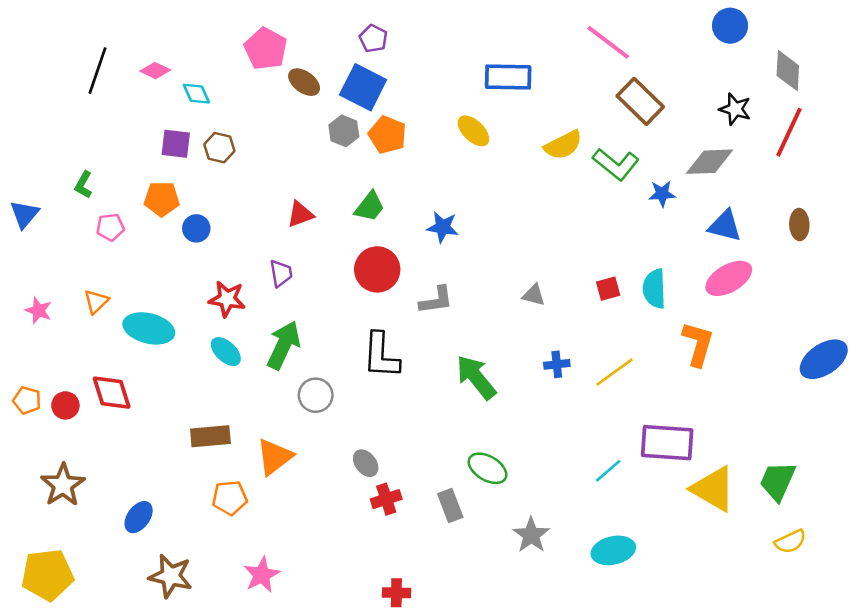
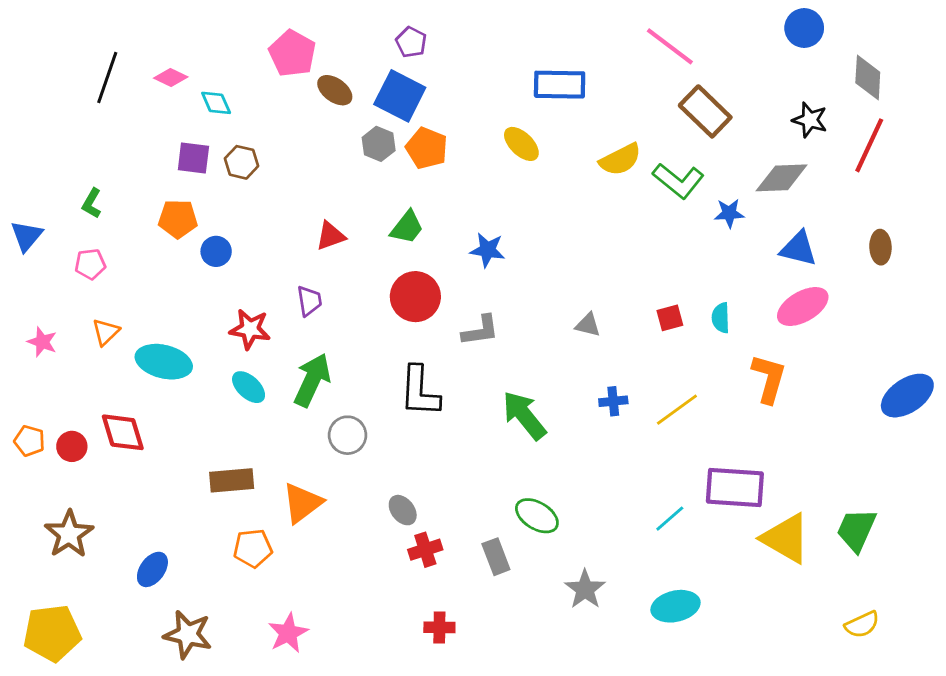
pink pentagon: (110, 227) -> (90, 264), moved
cyan semicircle: (654, 289) -> (721, 318), size x0.7
yellow semicircle: (790, 541) -> (862, 625), moved
red cross: (396, 593) -> (439, 627), moved

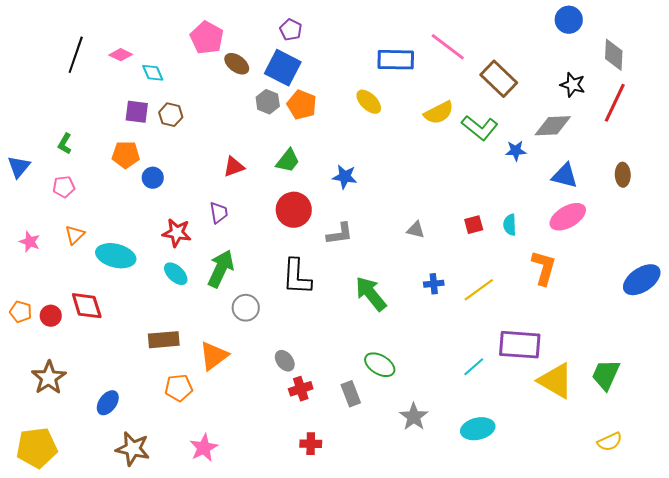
pink line: (670, 46) -> (448, 47), moved

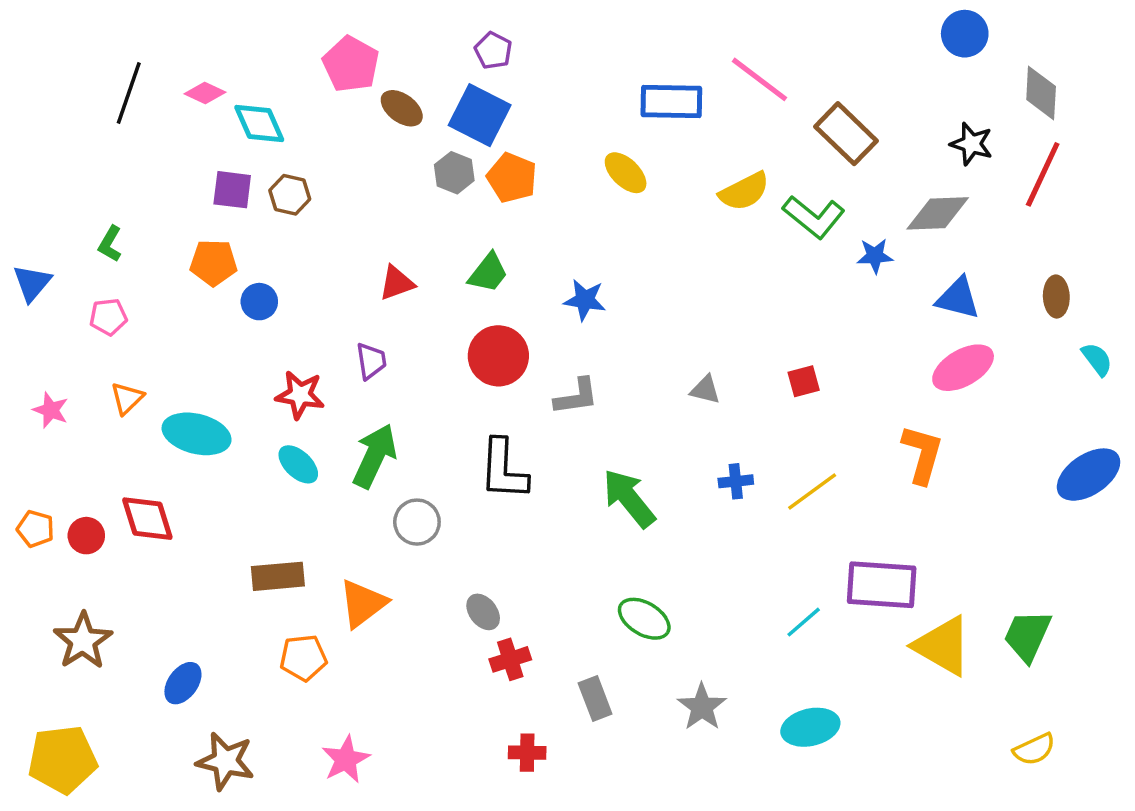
cyan diamond: (153, 73) -> (259, 124), size x1.4
cyan semicircle: (510, 225) -> (1097, 359), moved, turned 145
gray rectangle: (351, 394) -> (595, 698), moved

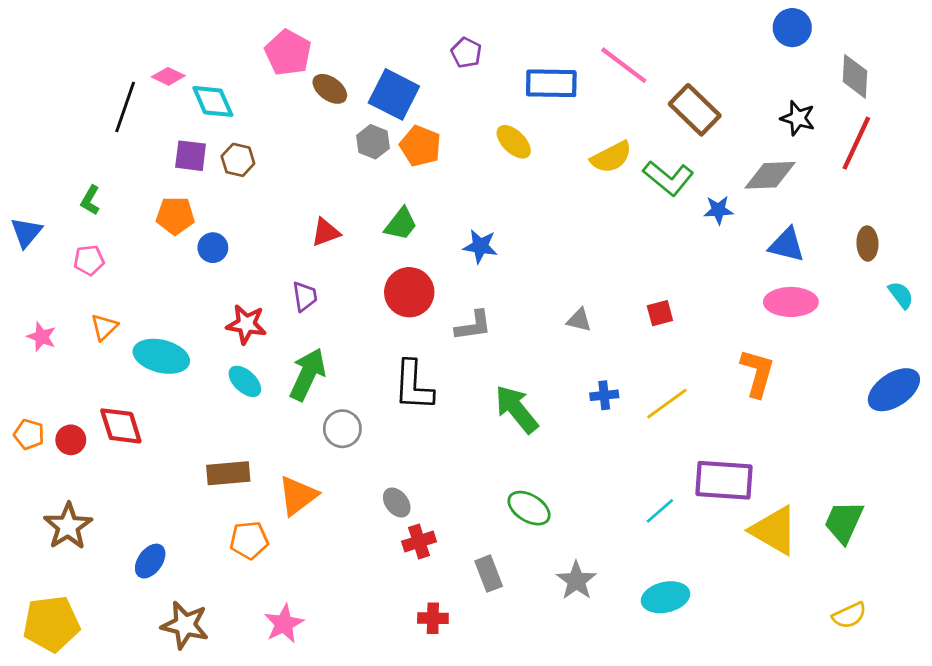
purple pentagon: (493, 51) -> (466, 53), moved
black line: (129, 93) -> (125, 107), moved
pink ellipse: (963, 368) -> (791, 302), turned 30

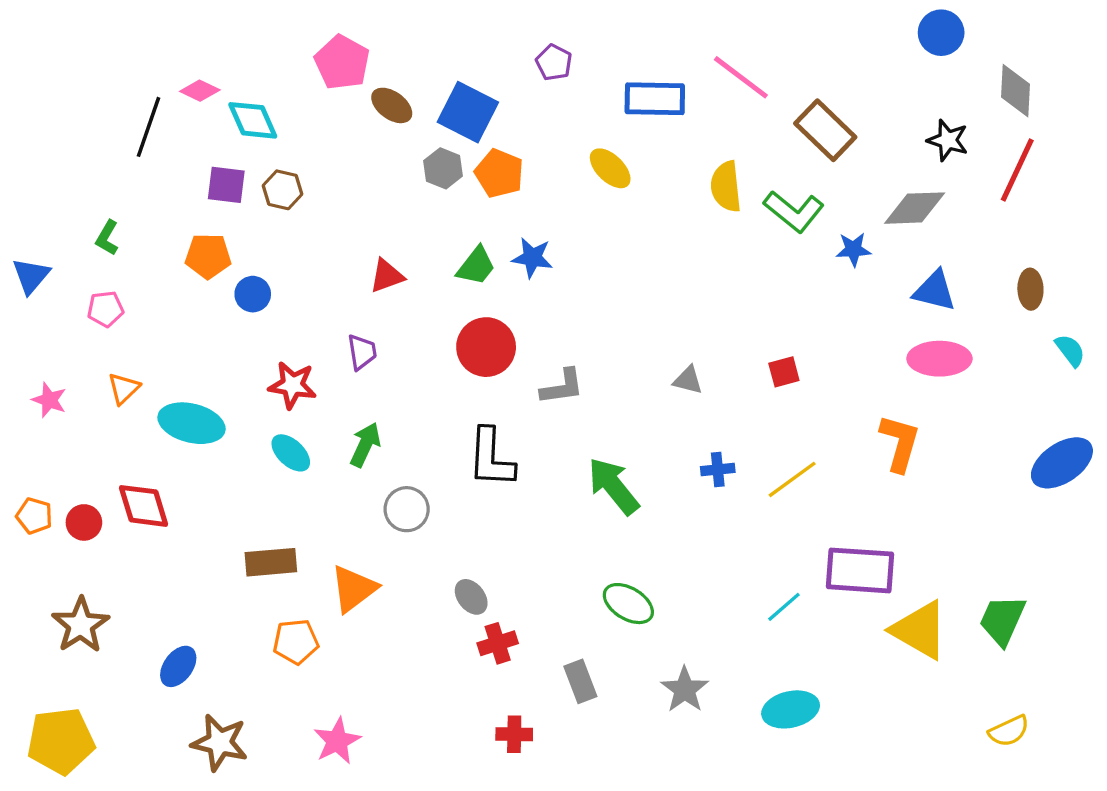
yellow semicircle: (611, 157) -> (726, 187), turned 111
blue star: (480, 246) -> (532, 258), moved
green arrow: (308, 374) -> (365, 445), size x0.7

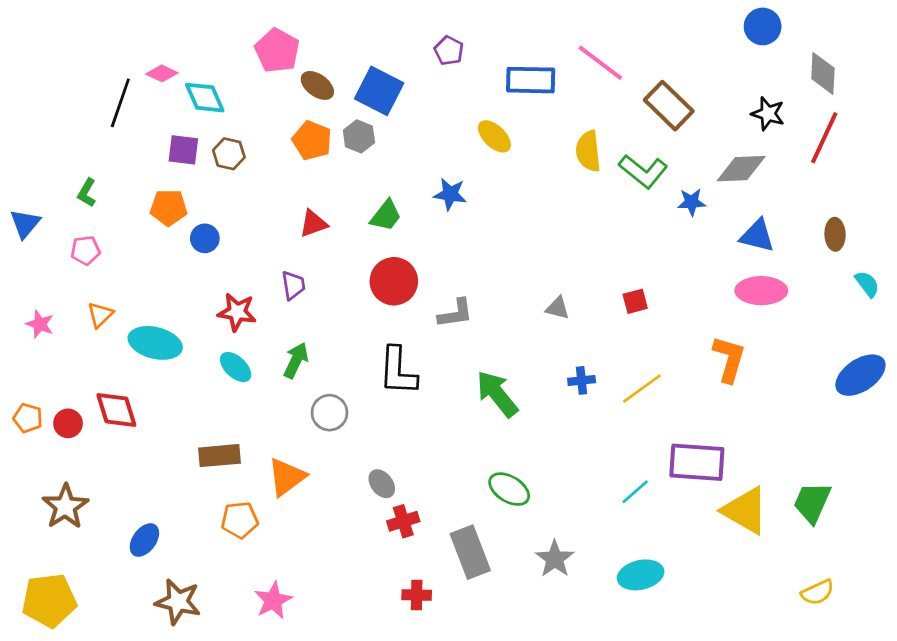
orange pentagon: (499, 173) -> (312, 140), moved
blue star: (532, 258) -> (450, 194), moved
gray rectangle: (580, 681) -> (470, 552), size x1.5

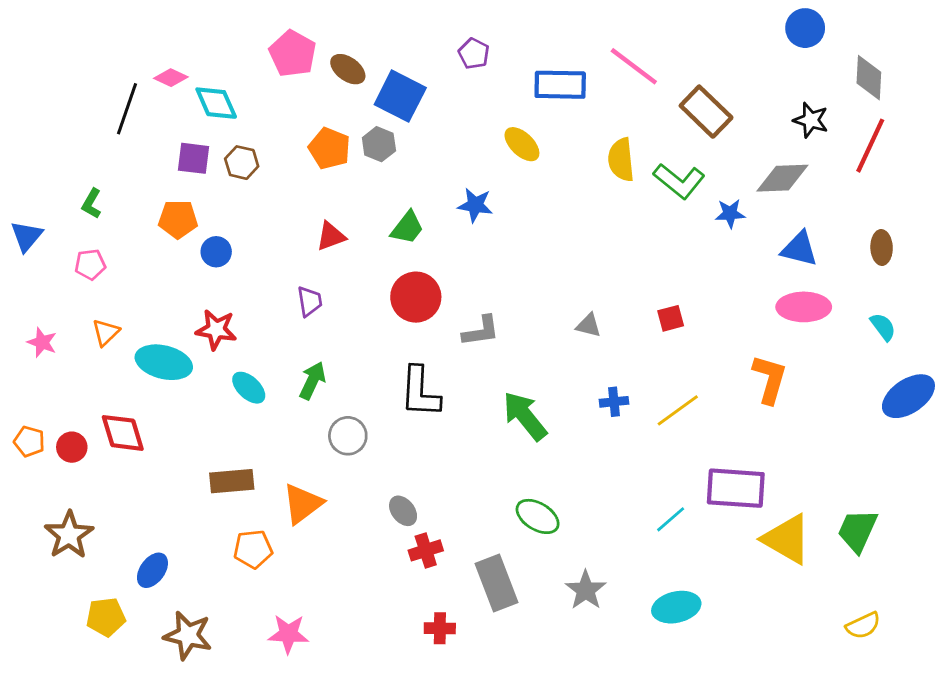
brown ellipse: (317, 85) -> (348, 69), moved
cyan semicircle: (867, 284) -> (883, 327), moved
red star: (237, 312) -> (216, 330), moved
yellow pentagon: (49, 600) -> (106, 617), moved, size x0.7
pink star: (273, 600) -> (288, 634), turned 30

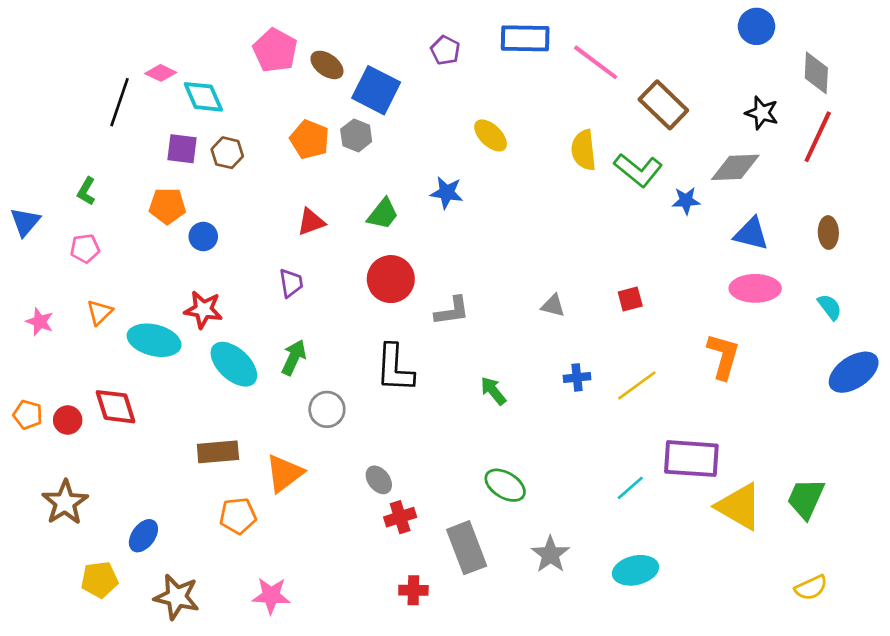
blue rectangle: (560, 85) -> (525, 38), moved
cyan ellipse: (249, 388) -> (234, 364), size x1.5
green arrow: (525, 416) -> (493, 391), size x0.6

